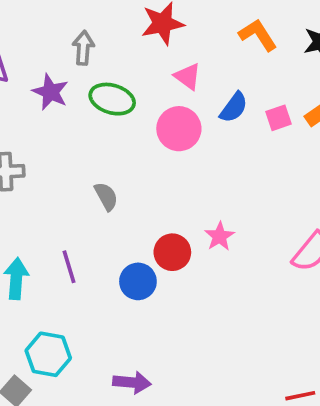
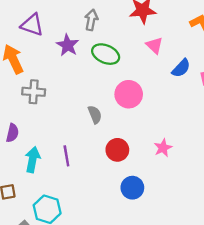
pink circle: (179, 129) -> (129, 94), moved
red circle: (172, 252) -> (117, 150), moved
blue circle: (138, 281) -> (132, 188), moved

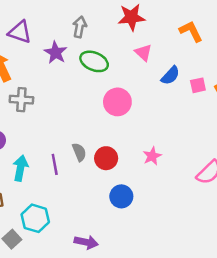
gray semicircle: (95, 115) -> (79, 152), moved

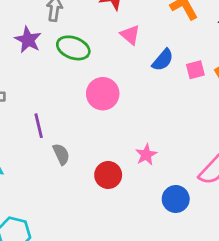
red circle: (106, 158) -> (108, 175), moved
purple line: (55, 164) -> (39, 126), moved
blue circle: (121, 196) -> (176, 199), moved

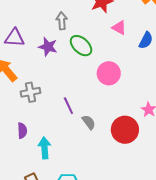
green ellipse: (73, 48) -> (81, 46), turned 35
red circle: (108, 175) -> (125, 130), size x1.4

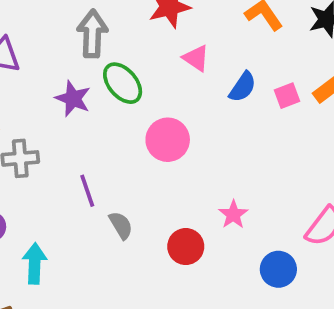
gray arrow: (62, 21) -> (92, 34), size x1.4
purple star: (48, 47) -> (73, 99), moved
red circle: (125, 130) -> (186, 247), size x0.7

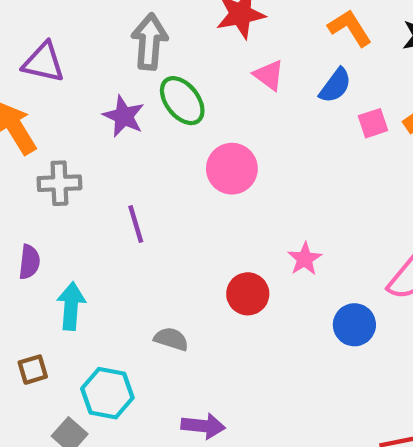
blue semicircle: (243, 87) -> (335, 86), moved
gray semicircle: (121, 225) -> (171, 339), moved, turned -44

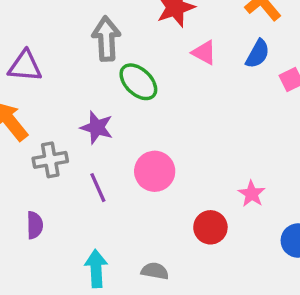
purple star: (124, 116) -> (97, 127), moved
pink circle: (232, 169) -> (155, 171), moved
purple line: (136, 224) -> (98, 188), moved
cyan arrow: (71, 306) -> (96, 269), moved

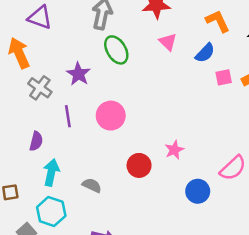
gray cross: (50, 160) -> (40, 88), turned 30
purple semicircle: (35, 225) -> (36, 141), moved

